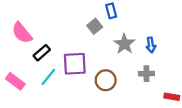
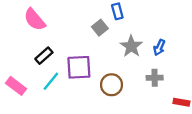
pink semicircle: (22, 33) -> (35, 19), moved
blue arrow: (151, 45) -> (159, 47), turned 32

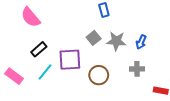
gray square: (100, 28) -> (94, 38), moved
gray star: (131, 46) -> (116, 41), turned -30

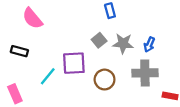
black rectangle: (39, 49) -> (19, 51), moved, turned 56
gray cross: (137, 69) -> (145, 73), size x1.6
pink rectangle: (14, 76) -> (15, 94), moved, turned 30

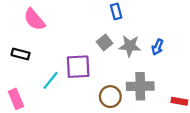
gray cross: (145, 73) -> (140, 86), moved
brown circle: (105, 80) -> (110, 97), moved

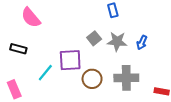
blue rectangle: (116, 11) -> (113, 10), moved
brown circle: (110, 97) -> (92, 79), moved

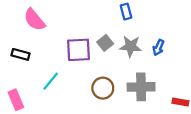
purple square: (70, 60) -> (78, 50), moved

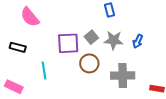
cyan line: (51, 81) -> (44, 71), turned -48
brown circle: (103, 88) -> (89, 63), moved
pink rectangle: (16, 100) -> (14, 87), turned -42

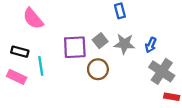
cyan line: (44, 71) -> (41, 66), moved
gray cross: (123, 76) -> (162, 71), moved, turned 35
pink rectangle: (14, 87) -> (17, 77), moved

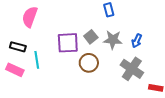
pink semicircle: (33, 19) -> (30, 17), turned 60
gray cross: (162, 71) -> (132, 69), moved

